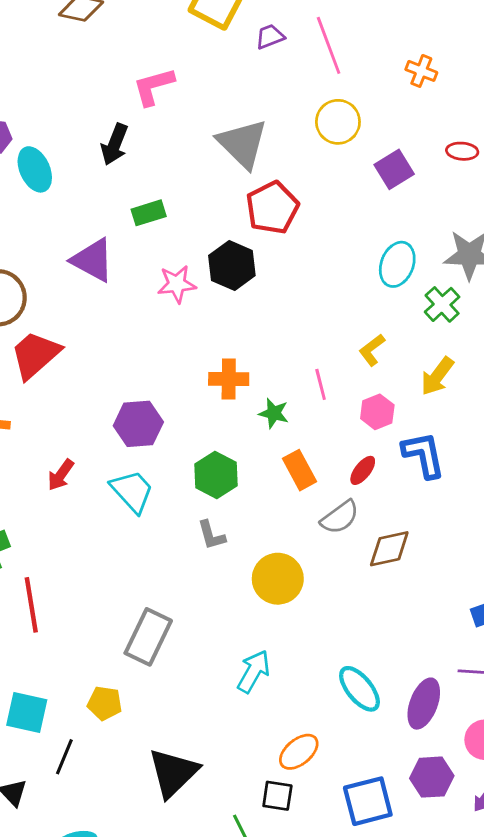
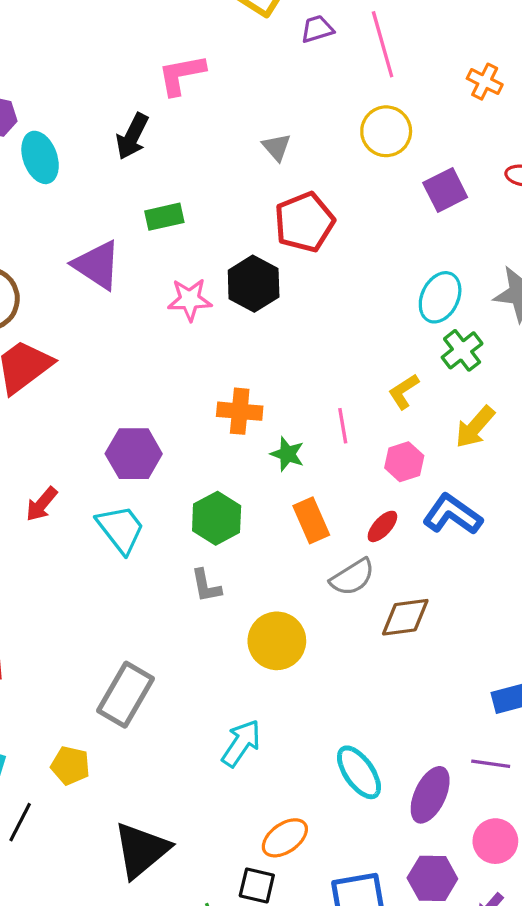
gray triangle: (242, 144) -> (277, 147), size x0.5
green cross: (442, 304) -> (462, 350), moved
blue L-shape: (424, 455) -> (452, 514), turned -48

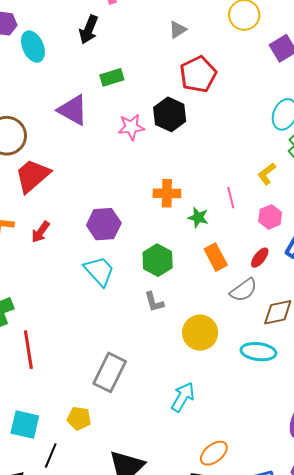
gray triangle: (277, 147) -> (178, 30), turned 42
red arrow: (42, 504) -> (40, 232), moved
cyan ellipse: (359, 772) -> (258, 352), moved, turned -44

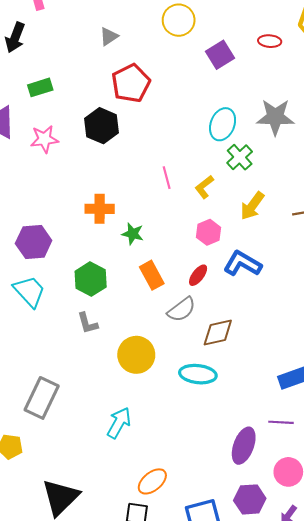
pink star: (131, 127) -> (44, 139), moved
pink line: (231, 198) -> (167, 178), moved

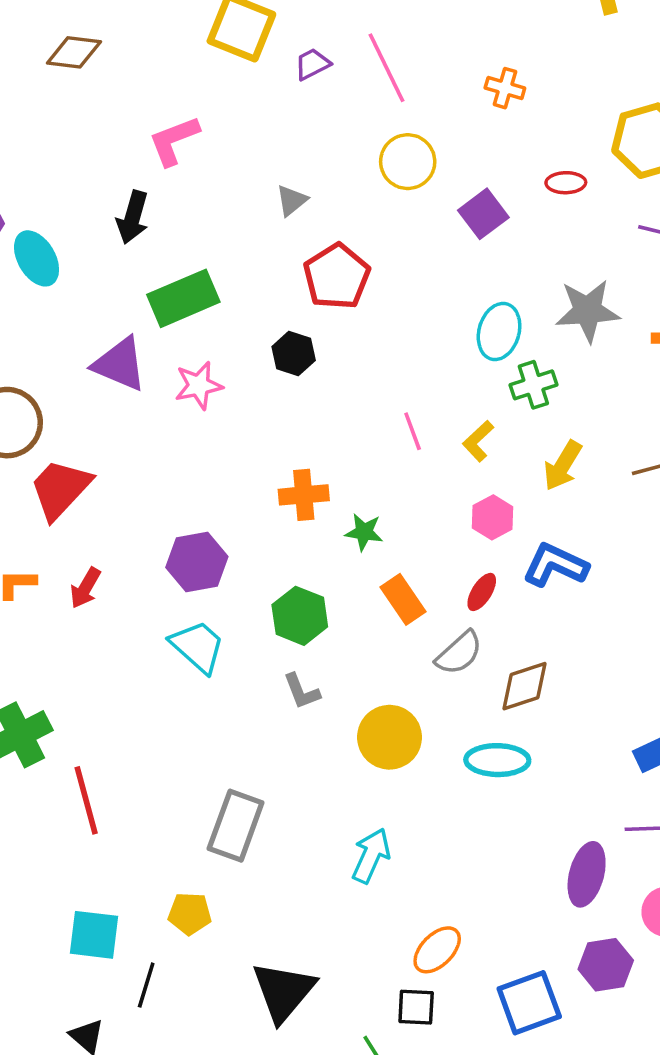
green rectangle: (40, 87) -> (183, 298), size x1.6
black hexagon: (101, 126) -> (294, 353), size x0.7
green cross: (240, 157) -> (533, 385), turned 30

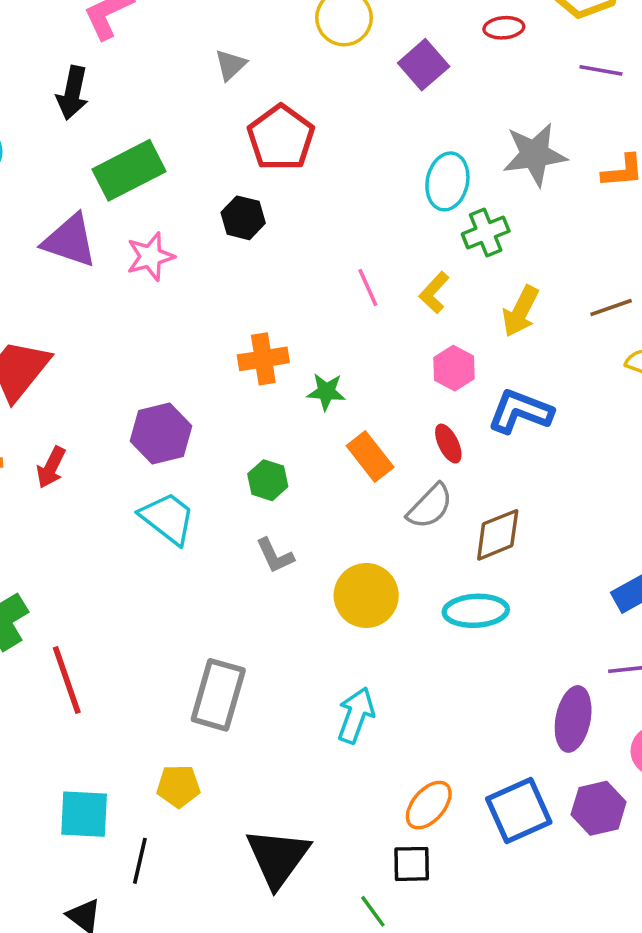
red ellipse: (482, 592) -> (448, 444), turned -54
green hexagon: (300, 616) -> (268, 480), size x0.7
blue square: (529, 1003) -> (519, 810), moved

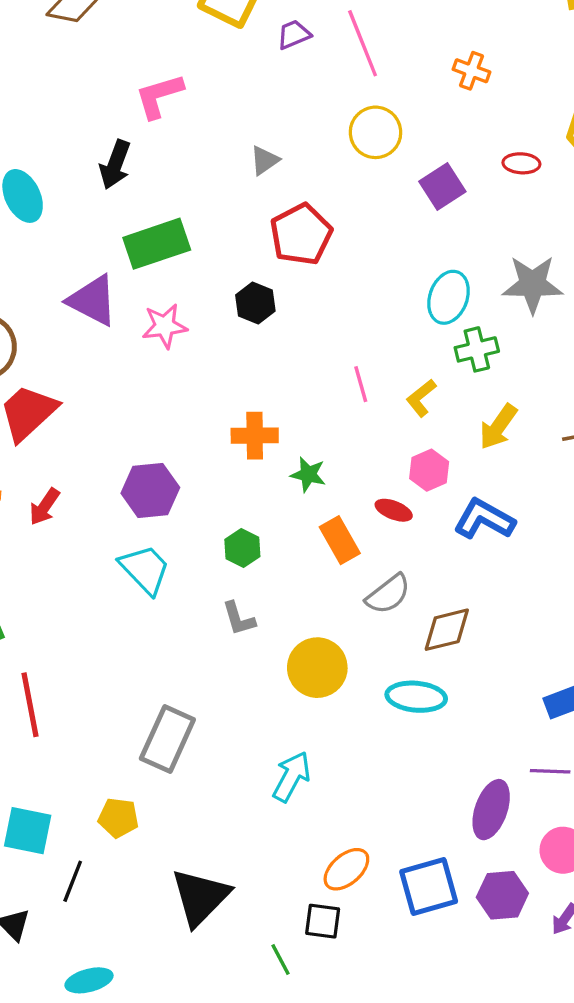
red ellipse: (448, 444) -> (394, 510), moved, turned -51

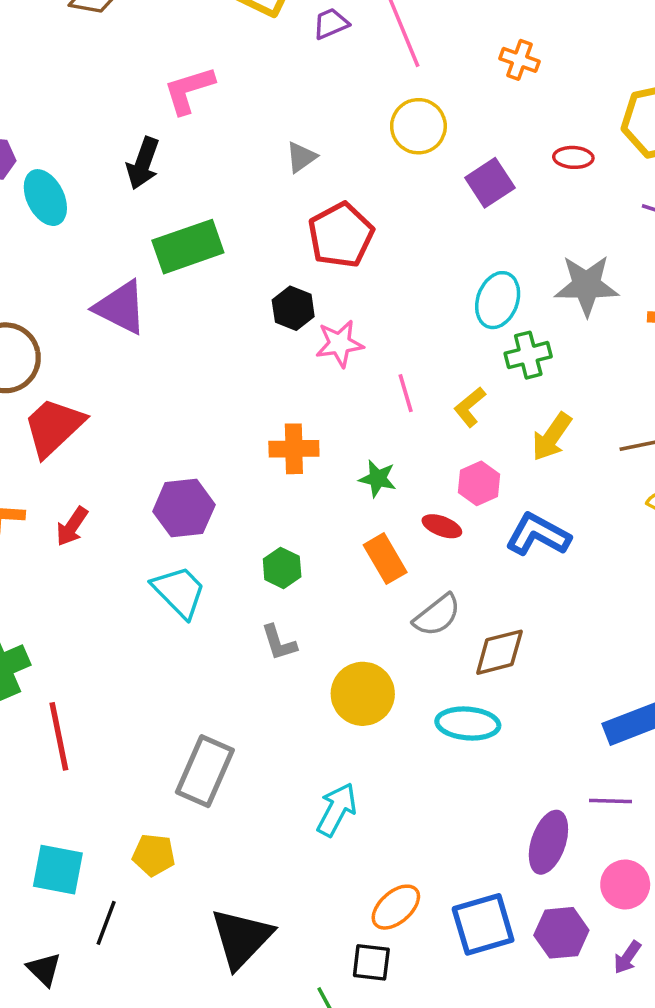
pink star: (165, 326) -> (340, 344), moved
green star: (308, 474) -> (378, 479), moved

